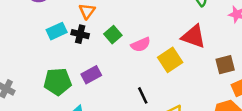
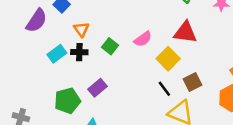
pink semicircle: (141, 45) -> (143, 39), moved
brown square: (225, 65) -> (193, 82), moved
black line: (143, 95) -> (164, 89), moved

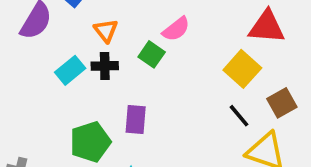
pink semicircle: (143, 39) -> (176, 29), moved
purple rectangle: (97, 88) -> (136, 119), turned -42

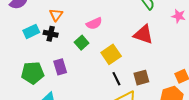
green square: (152, 54) -> (82, 43), moved
yellow square: (242, 69) -> (111, 54), moved
purple rectangle: (136, 119) -> (60, 67), turned -35

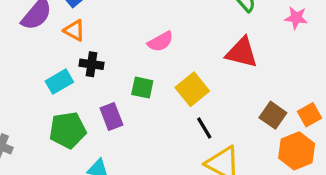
orange triangle: (56, 15) -> (74, 30), moved, turned -32
cyan rectangle: (31, 31) -> (59, 82), moved
green square: (82, 43) -> (142, 88), moved, turned -32
brown square: (141, 78) -> (273, 115), moved, turned -35

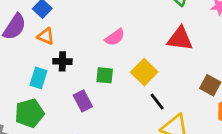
cyan rectangle: (59, 82) -> (39, 78), turned -36
green pentagon: (68, 130) -> (29, 113), moved

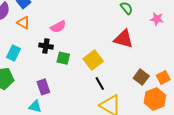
pink semicircle: (115, 37) -> (58, 27), moved
black cross: (62, 61) -> (46, 46), moved
purple rectangle: (83, 101) -> (43, 87), moved

